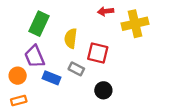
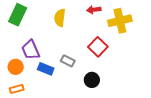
green rectangle: (39, 24) -> (18, 15), moved
yellow semicircle: (71, 38) -> (60, 18), moved
red square: (98, 53) -> (98, 47), moved, turned 30

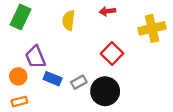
yellow cross: (120, 21) -> (152, 28), moved
gray rectangle: (68, 61) -> (79, 82), moved, turned -56
black circle: (92, 80) -> (105, 91), size x1.6

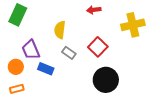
yellow semicircle: (69, 20) -> (60, 30), moved
gray rectangle: (79, 82) -> (69, 53), moved, turned 64
black circle: (105, 91) -> (106, 80), moved

